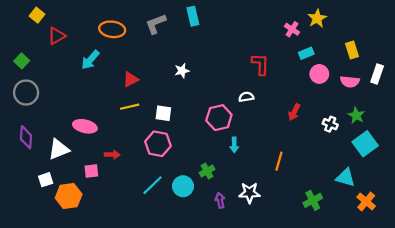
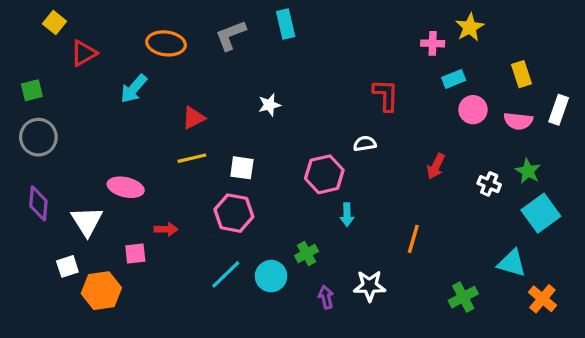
pink cross: (292, 29) -> (433, 43), turned -32
green square: (22, 61) -> (32, 90), turned 32
white triangle: (59, 149) -> (87, 221), turned -40

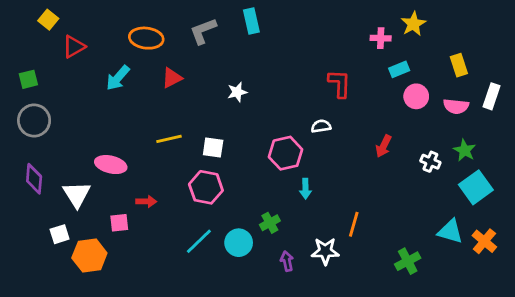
red triangle: (193, 118) -> (172, 78), moved
orange line: (413, 239) -> (354, 224), moved
orange cross: (542, 299) -> (484, 241), moved

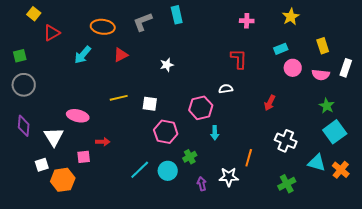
pink cross: (381, 38) -> (247, 21), moved
white cross: (430, 162) -> (286, 141), moved, size x1.5
pink hexagon: (206, 187) -> (166, 132), moved

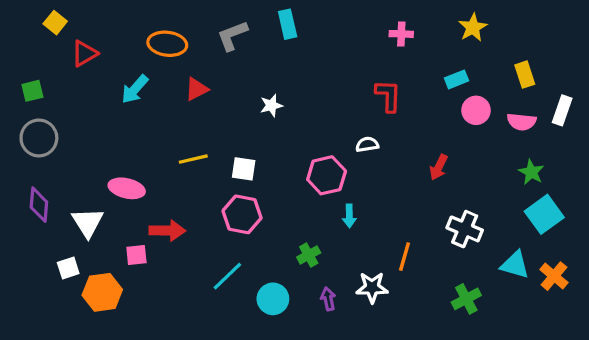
pink hexagon: (166, 132) -> (242, 214), moved
red arrow: (103, 142) -> (167, 231), size x1.5
cyan circle: (168, 171) -> (273, 299), moved

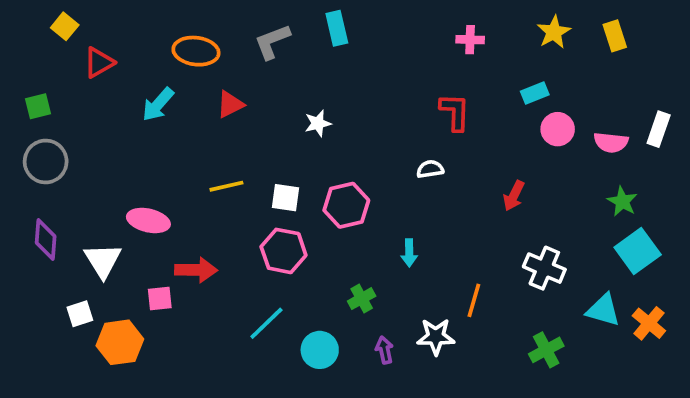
yellow rectangle: (525, 75) -> (615, 36), moved
pink hexagon: (327, 175) -> (346, 205), moved

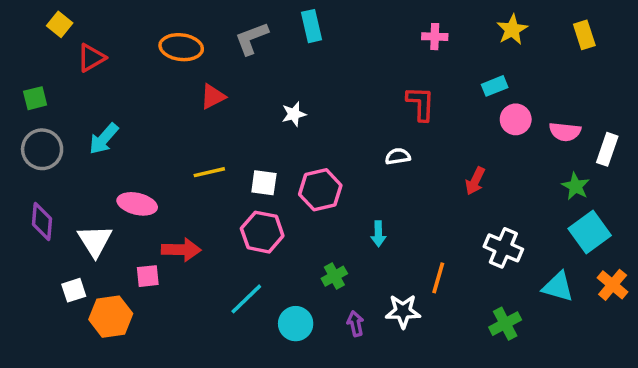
yellow rectangle: (615, 36) -> (584, 35), moved
cyan arrow: (158, 104) -> (104, 139), moved
white rectangle: (659, 129) -> (607, 149), moved
orange cross: (649, 323) -> (613, 285), moved

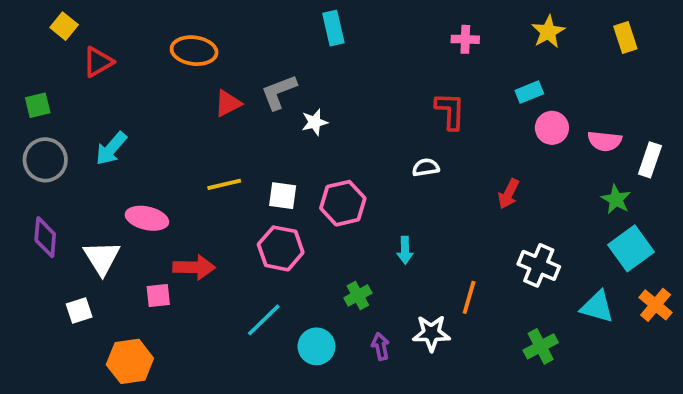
gray L-shape: (252, 38) -> (279, 92), moved
orange hexagon: (111, 317) -> (130, 361), moved

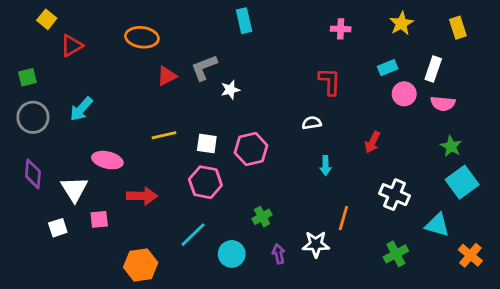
white rectangle: (650, 160) -> (433, 69), moved
cyan arrow: (405, 250) -> (325, 166), moved
pink square: (158, 295) -> (99, 219), moved
orange cross: (656, 305) -> (470, 255), moved
orange hexagon: (130, 361) -> (141, 265), moved

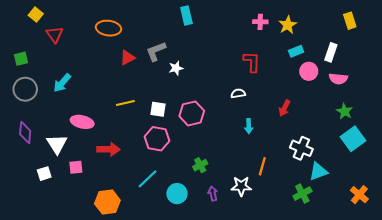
yellow star: (401, 23) -> (288, 25), moved
red triangle: (72, 46) -> (55, 34), turned -36
cyan triangle: (437, 225) -> (318, 171), moved, turned -36

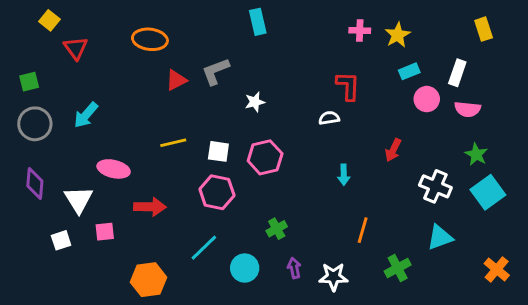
white star: (176, 68) -> (255, 102), moved
white semicircle: (238, 93) -> (329, 118), moved
white cross: (301, 148) -> (435, 186), moved
white star: (241, 186) -> (333, 277), moved
green cross: (302, 194) -> (398, 268), moved

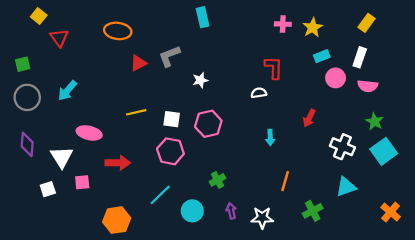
yellow rectangle: (484, 29) -> (367, 23), moved, turned 54

